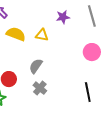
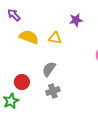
gray cross: (40, 88) -> (53, 91), turned 32

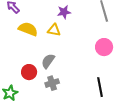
purple star: (76, 20) -> (64, 12), moved
red circle: (22, 82) -> (29, 72), moved

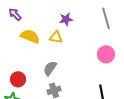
red circle: (29, 72) -> (18, 79), moved

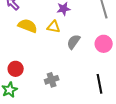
gray semicircle: (50, 68) -> (74, 42), moved

